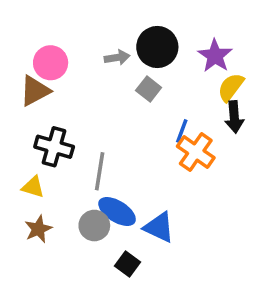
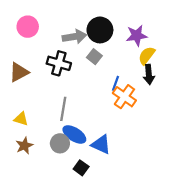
purple star: (215, 56) -> (137, 36), turned 30
gray arrow: (117, 58) -> (74, 37), size x1.5
pink circle: (51, 63) -> (28, 27), moved
brown triangle: (35, 91) -> (19, 72), moved
black cross: (54, 147) -> (59, 63), moved

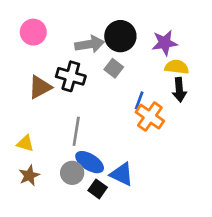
yellow semicircle: (147, 56) -> (177, 67), turned 60
brown triangle: (19, 72) -> (40, 87), moved
black square: (81, 168) -> (98, 189), moved

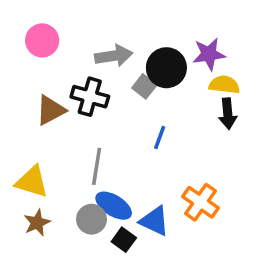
black circle: (120, 36) -> (166, 68), moved
blue line: (139, 100) -> (160, 138), moved
orange cross: (150, 117) -> (200, 202), moved
yellow triangle: (25, 143) -> (32, 182), size x1.5

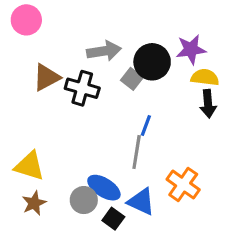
pink circle: (42, 40) -> (26, 20), moved
brown triangle: (51, 110) -> (47, 77), moved
gray line: (97, 166) -> (137, 152), moved

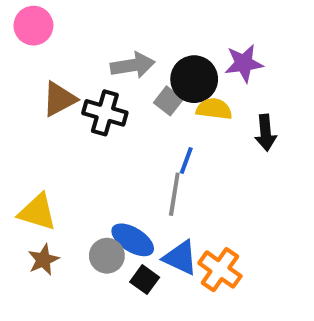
yellow semicircle: (205, 77) -> (214, 109), moved
orange cross: (183, 185) -> (220, 270), moved

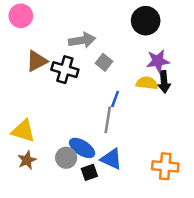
purple star: (244, 63) -> (158, 61), moved
black circle: (194, 79) -> (146, 21), moved
yellow semicircle: (214, 109) -> (147, 83), moved
orange cross: (220, 270) -> (165, 166), moved, turned -30
black square: (145, 280) -> (89, 172), turned 35

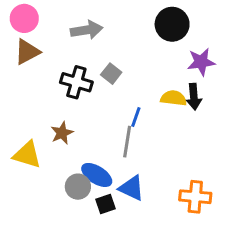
gray arrow: (82, 40) -> (87, 30), moved
brown triangle: (37, 61) -> (27, 52), moved
purple star: (158, 61) -> (201, 62), moved
gray square: (104, 62) -> (111, 74), moved
brown star: (27, 160) -> (62, 133), moved

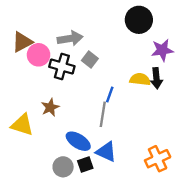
pink circle: (24, 18) -> (39, 55), moved
gray arrow: (87, 30) -> (70, 38), moved
gray circle: (78, 187) -> (63, 167), moved
orange cross: (195, 197) -> (158, 159), turned -30

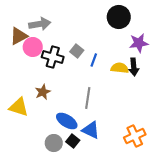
gray arrow: (70, 38) -> (40, 24), moved
blue line: (110, 94) -> (94, 60), moved
black square: (85, 165) -> (73, 141), turned -32

